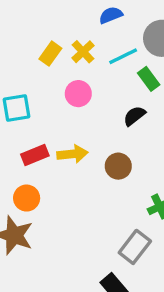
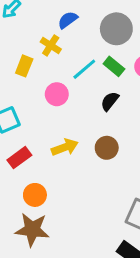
yellow cross: (83, 52) -> (51, 45), moved
cyan line: (123, 56) -> (84, 69), moved
red rectangle: (35, 155) -> (19, 158), moved

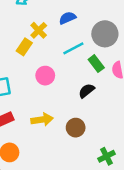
yellow cross: (51, 45) -> (39, 30), moved
cyan line: (84, 69) -> (73, 48), moved

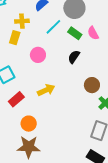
yellow cross: (39, 30) -> (22, 21), turned -32
brown circle: (76, 128) -> (92, 85), moved

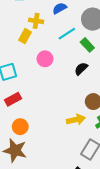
yellow arrow: (46, 90) -> (76, 120), moved

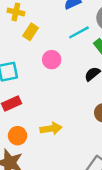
yellow cross: (36, 21) -> (16, 12), moved
yellow arrow: (76, 120) -> (51, 129), moved

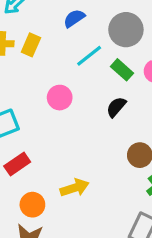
yellow rectangle: (31, 32) -> (31, 45), moved

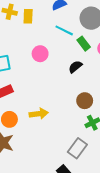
yellow rectangle: (31, 45) -> (28, 16), turned -32
cyan line: (89, 56) -> (64, 30), turned 54

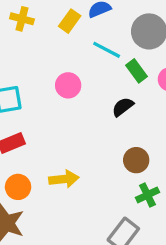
yellow rectangle: (28, 16) -> (70, 21), moved, turned 32

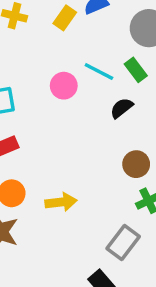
cyan line: (107, 50) -> (99, 72), moved
yellow arrow: (64, 179) -> (61, 202), moved

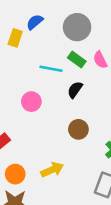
pink circle: (64, 86) -> (31, 102), moved
brown circle: (136, 164) -> (78, 129), moved

